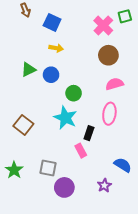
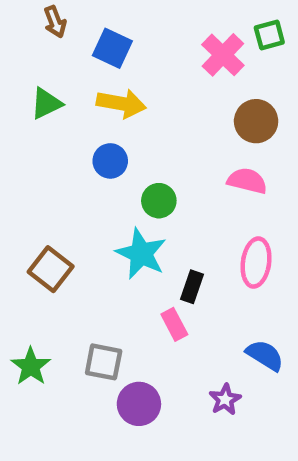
yellow arrow: (56, 48) -> (121, 103), size x1.5
brown circle: (108, 55) -> (256, 121), moved
green triangle: (28, 70) -> (46, 103), moved
pink semicircle: (115, 84) -> (247, 181), turned 30
pink ellipse: (109, 114) -> (256, 263), moved

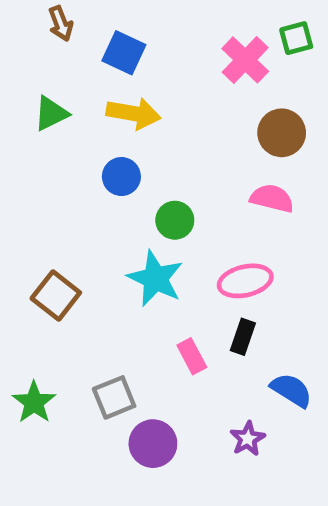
pink ellipse: (256, 263) -> (245, 281), moved, turned 69
black rectangle: (192, 287) -> (243, 337), moved
gray square: (104, 362) -> (114, 397), turned -33

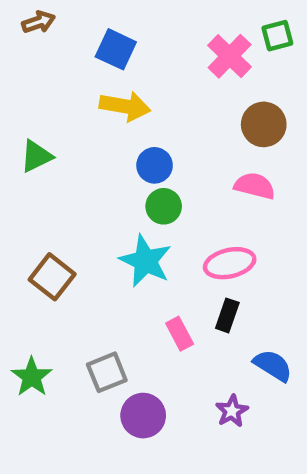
brown arrow: (61, 24) -> (39, 22), moved, turned -88
green triangle: (51, 113) -> (36, 156), moved
blue circle: (121, 177) -> (155, 165), moved

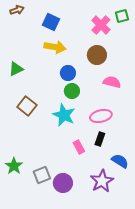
brown circle: (264, 124) -> (97, 55), moved
brown square: (52, 277) -> (27, 106), moved
gray square: (107, 372) -> (42, 175), moved
purple star: (232, 411) -> (102, 181), size x1.6

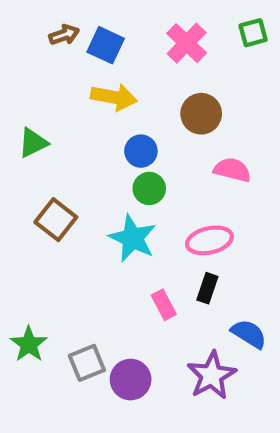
brown arrow: (17, 10) -> (64, 35), moved
pink cross: (101, 25) -> (187, 43), moved

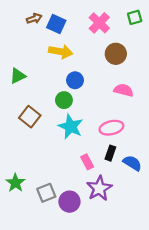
brown circle: (201, 114) -> (116, 54), moved
green circle: (149, 188) -> (64, 100), moved
blue semicircle: (249, 334) -> (132, 163), moved
purple star: (212, 375) -> (99, 188), moved

